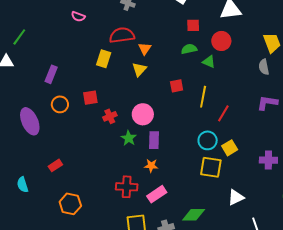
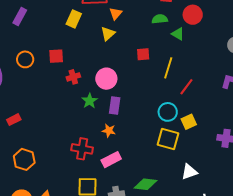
purple rectangle: (51, 74) -> (20, 16), moved

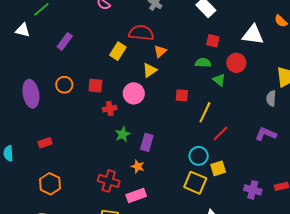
pink circle: (106, 79) -> (134, 93), moved

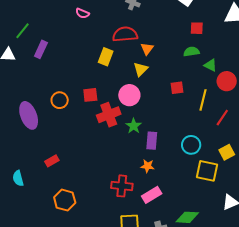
purple rectangle: (65, 41) -> (41, 49), moved
red circle: (236, 63) -> (227, 81), moved
red cross: (110, 109) -> (109, 115), size x1.6
green star: (123, 134) -> (134, 126), moved
cyan circle: (199, 156) -> (191, 145), moved

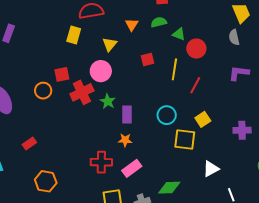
orange triangle: (147, 49) -> (132, 25), moved
orange circle: (60, 100) -> (43, 91), moved

